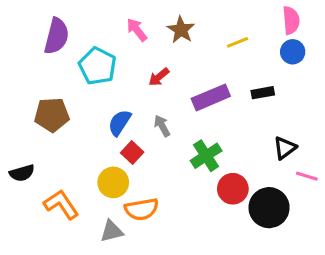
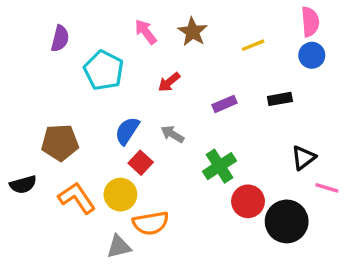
purple semicircle: (57, 36) -> (60, 38), size x0.7
purple rectangle: (211, 97) -> (225, 104), size x0.6
brown pentagon: (52, 115) -> (60, 143), moved
gray arrow: (162, 126) -> (172, 134), turned -30
orange L-shape: (61, 204) -> (77, 198), moved

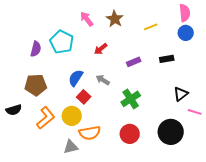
purple semicircle: (60, 38) -> (36, 49), moved
orange L-shape: (77, 198) -> (46, 118), turned 85
red circle: (248, 201) -> (130, 134), moved

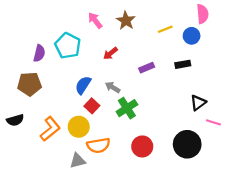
blue circle: (186, 33) -> (192, 36), moved
brown pentagon: (36, 85) -> (29, 84), moved
green cross: (131, 99) -> (127, 108), moved

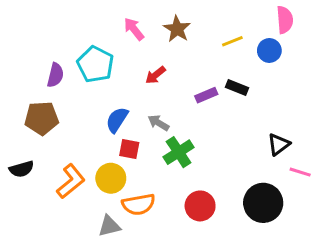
black rectangle: (183, 64) -> (237, 87), moved, turned 32
red square: (92, 106) -> (129, 149), turned -32

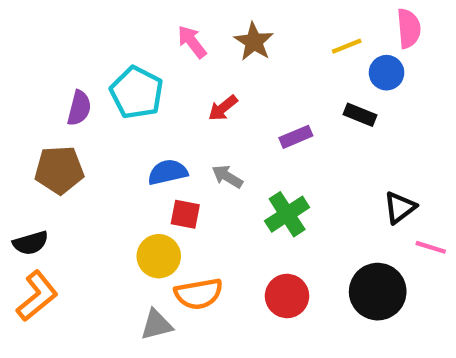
yellow line: (232, 41) -> (347, 46), moved
black rectangle: (237, 87) -> (360, 115), moved
blue semicircle: (117, 120) -> (168, 172), turned 44
green cross: (179, 152) -> (287, 214), moved
orange L-shape: (71, 181) -> (37, 296), moved

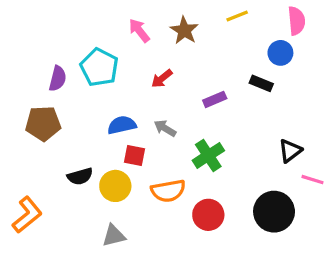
yellow line: (347, 46) -> (237, 16), moved
black semicircle: (31, 243) -> (80, 176), moved
orange semicircle: (199, 294) -> (168, 191), moved

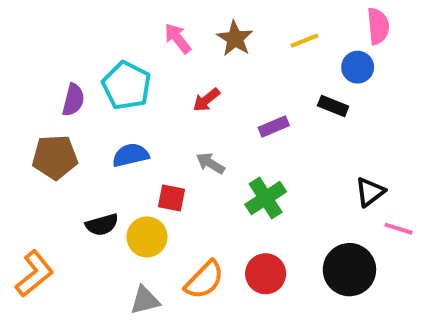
yellow line: (237, 16) -> (304, 41), moved
blue semicircle: (122, 125) -> (131, 155), moved
orange semicircle: (168, 191) -> (204, 280), moved, turned -36

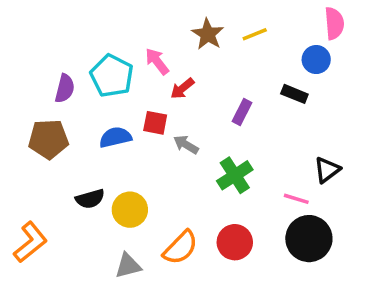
pink arrow: (178, 38) -> (157, 61), moved
yellow line: (304, 41) -> (255, 34), moved
purple rectangle: (274, 126) -> (242, 112), turned -40
red square: (172, 198) -> (155, 123), moved
pink line: (399, 229) -> (296, 199), moved

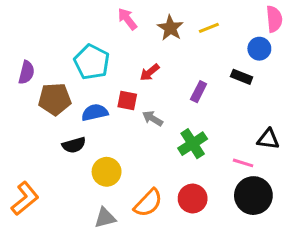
pink arrow: (157, 61) -> (127, 19), moved
purple semicircle: (65, 88) -> (26, 72), moved
brown pentagon: (48, 139) -> (55, 99), moved
black triangle: (327, 170) -> (268, 139), turned 45
black semicircle: (90, 199) -> (74, 145), moved

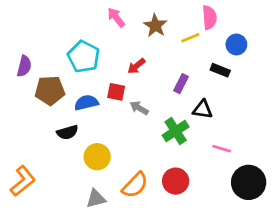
pink semicircle: (274, 19) -> (209, 17), moved
yellow line: (209, 28) -> (190, 38), moved
black triangle: (268, 139) -> (203, 109), moved
black circle: (253, 196) -> (249, 182), moved

